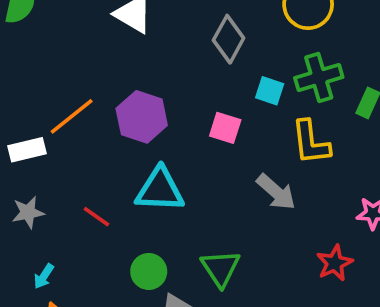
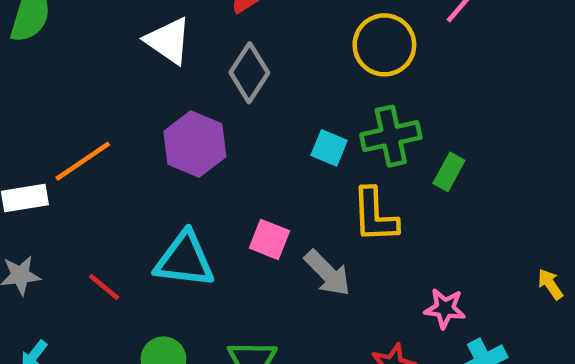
gray diamond: (229, 39) -> (249, 73), moved
purple hexagon: (142, 117) -> (195, 144), moved
pink square: (225, 128) -> (269, 239), moved

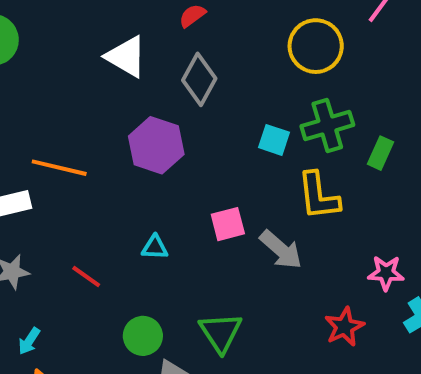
orange line: (83, 161) -> (59, 168), turned 52
pink square: (269, 239) -> (228, 224), turned -32
cyan triangle: (185, 260) -> (155, 247), size x0.5

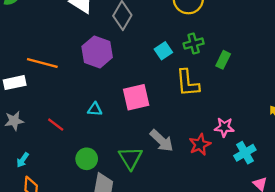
green cross: (327, 126) -> (194, 44), size x0.7
cyan square: (274, 140) -> (163, 51), turned 36
pink square: (228, 224) -> (136, 97), size x1.4
gray arrow: (281, 250) -> (162, 141), moved
red star: (344, 327) -> (200, 144), moved

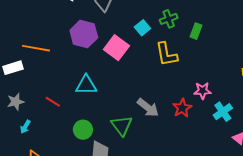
pink square: (136, 97) -> (116, 48), moved, turned -35
cyan triangle: (95, 109) -> (86, 85), size x1.6
cyan arrow: (23, 160) -> (25, 127), moved

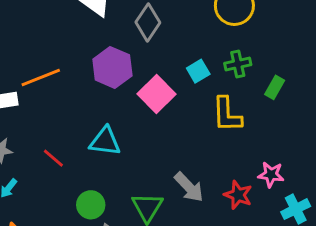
orange line: (36, 48) -> (41, 78), turned -40
red star: (182, 108) -> (238, 195), turned -30

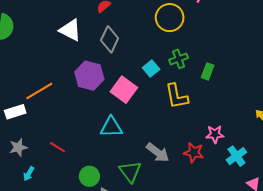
cyan triangle: (105, 141) -> (111, 127), moved

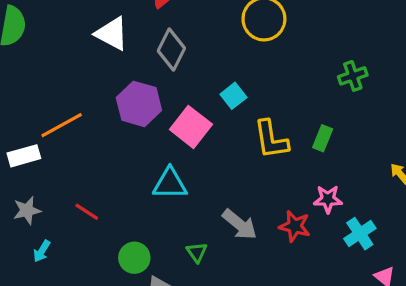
green cross: (179, 59) -> (353, 76), moved
green rectangle: (208, 71) -> (323, 138), moved
green triangle: (130, 172) -> (197, 252), size x0.6

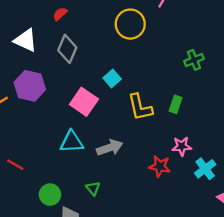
purple hexagon: (139, 104) -> (30, 86), moved
gray arrow: (240, 224) -> (110, 148), moved, turned -55

